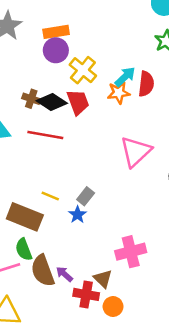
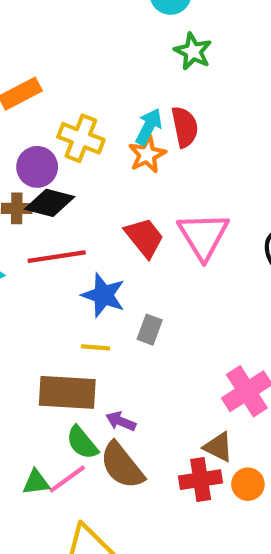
purple circle: (56, 50) -> (37, 167), moved
red trapezoid: (78, 102) -> (144, 237), moved
blue star: (78, 215) -> (103, 295), moved, size x1.5
purple arrow: (64, 274) -> (121, 421), moved

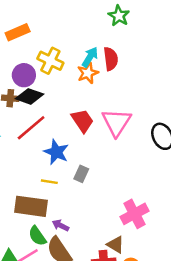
red line: (57, 257) -> (31, 128), turned -36

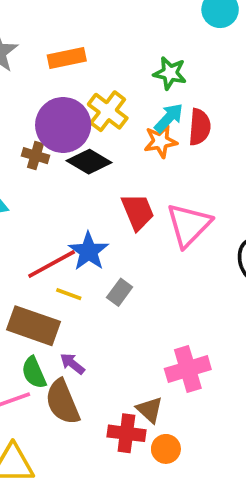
green star: (119, 16) -> (170, 73), moved, turned -30
purple circle: (24, 75) -> (63, 125), size x1.5
black diamond: (29, 96) -> (89, 162), moved
red line: (31, 128) -> (52, 264), moved

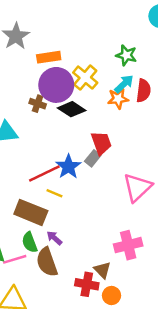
orange rectangle: (67, 58) -> (49, 57), moved
pink triangle: (189, 225) -> (137, 187), moved
gray rectangle: (120, 292) -> (93, 158), moved

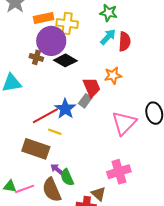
yellow cross: (85, 78) -> (67, 23), moved, turned -30
orange star: (118, 99) -> (113, 76), moved
green semicircle: (30, 242) -> (67, 177), moved

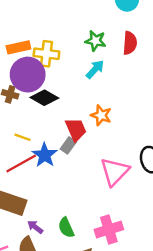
red semicircle: (125, 42) -> (130, 43), moved
orange star: (113, 76) -> (101, 115), turned 30
yellow line: (55, 132) -> (23, 137), moved
green semicircle: (67, 177) -> (66, 228), moved

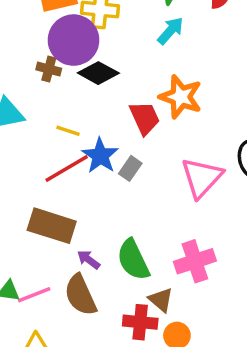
orange star: (101, 115) -> (181, 97), size x1.4
gray rectangle: (68, 145) -> (130, 168), moved
green semicircle: (66, 228) -> (133, 260), size x1.4

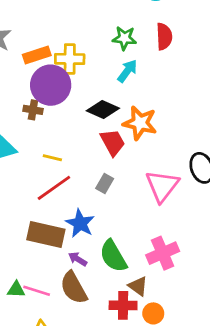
black diamond: (98, 73) -> (103, 109), moved
blue star: (100, 156) -> (80, 223), moved
pink line: (34, 295) -> (37, 291), turned 44

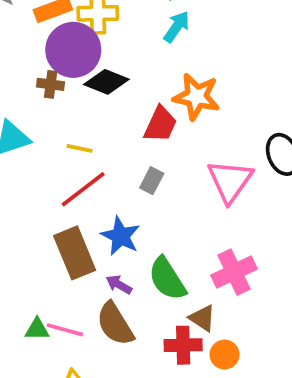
black diamond: (103, 109) -> (106, 82), moved
red trapezoid: (113, 142) -> (160, 124), turned 56
brown rectangle: (46, 235) -> (75, 253), turned 57

